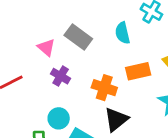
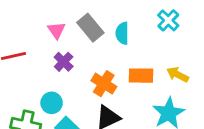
cyan semicircle: (123, 33) -> (122, 33), moved

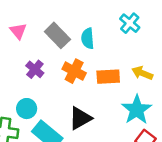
pink triangle: (57, 30) -> (18, 31), moved
orange cross: (104, 84) -> (74, 71), moved

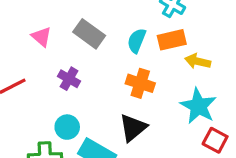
cyan semicircle: (88, 38) -> (137, 41), moved, turned 36
orange cross: (74, 71) -> (140, 83), moved
orange rectangle: (108, 77) -> (172, 40), moved

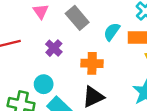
orange cross: (140, 83) -> (92, 63), moved, turned -30

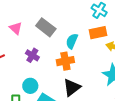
cyan semicircle: (112, 32) -> (72, 41), moved

